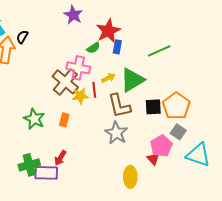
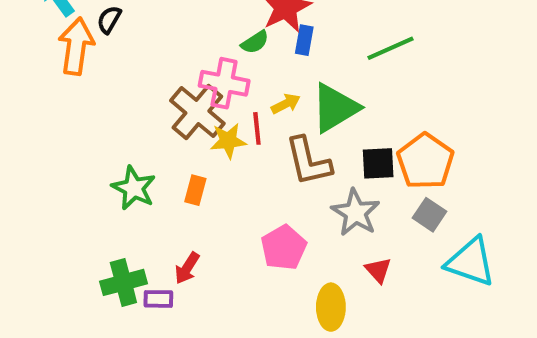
gray star: (116, 133) -> (356, 213), moved
pink pentagon: (161, 146) -> (284, 248), moved
purple rectangle: (46, 173) -> (158, 299), size x0.6

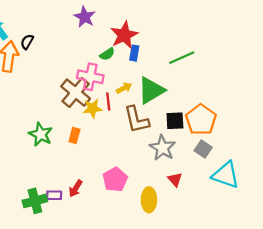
pink pentagon: (284, 248) -> (115, 179), moved
red arrow: (187, 268) -> (76, 189), moved
green cross: (123, 282) -> (35, 201), moved

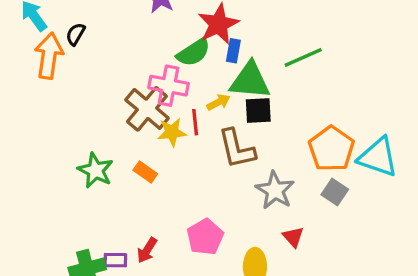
green semicircle: (107, 54) -> (193, 52), size x1.5
green triangle: (151, 90) -> (250, 81), moved, turned 36
black square: (175, 121) -> (258, 111), moved
orange rectangle: (74, 135) -> (145, 172), turned -70
cyan triangle: (226, 175) -> (378, 157), moved

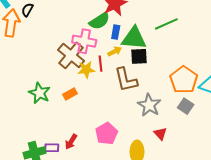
blue rectangle: (233, 51) -> (116, 32), moved
orange rectangle: (145, 172) -> (70, 94), turned -64

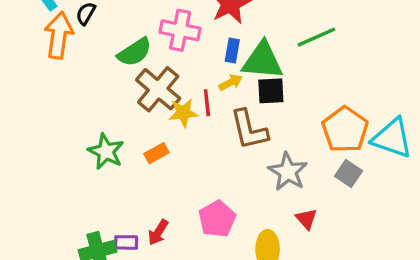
green semicircle: (99, 21) -> (135, 52), moved
pink cross: (84, 41) -> (180, 30), moved

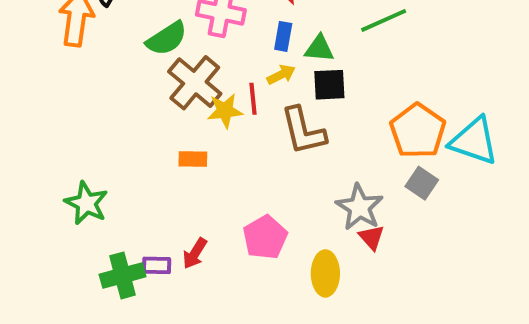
green triangle: (263, 61) -> (319, 49), size x0.6
green star: (106, 152) -> (86, 203), moved
orange rectangle: (156, 153) -> (193, 159), turned 30
gray star: (288, 172) -> (359, 207), moved

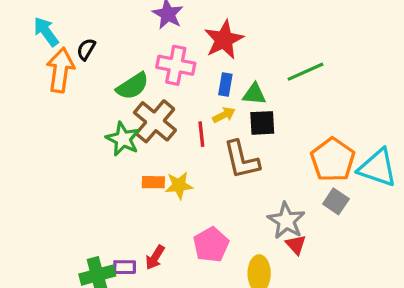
yellow star: (225, 111) -> (179, 185), moved
green star: (86, 203) -> (123, 139), moved

